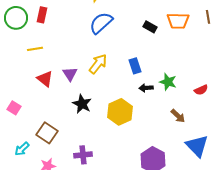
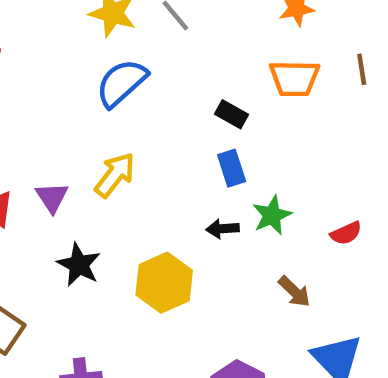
black rectangle: (150, 27) -> (232, 114), moved
blue rectangle: (135, 66) -> (232, 168), moved
green star: (168, 82) -> (272, 215), turned 30

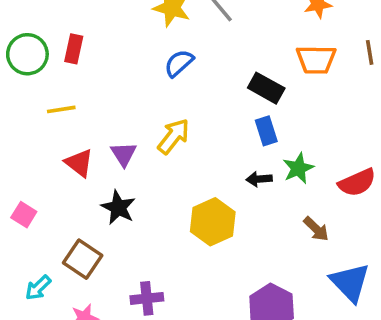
blue semicircle: (122, 83) -> (179, 63), size x0.7
black rectangle: (232, 114) -> (266, 88), size x1.4
red semicircle: (346, 233) -> (357, 183), size x1.5
black star: (79, 265) -> (118, 207), moved

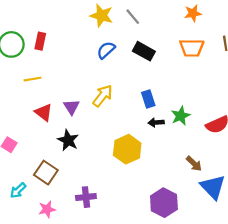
black rectangle: (266, 88) -> (144, 51), moved
blue rectangle: (266, 131) -> (148, 99), moved
brown arrow: (316, 229) -> (194, 164), moved

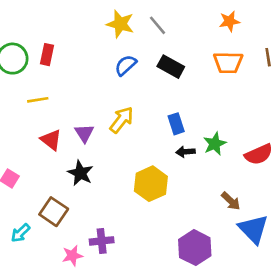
pink star: (47, 209) -> (72, 256), moved

